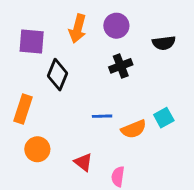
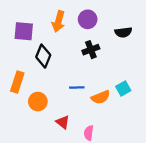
orange circle: (37, 149) -> (38, 102), moved

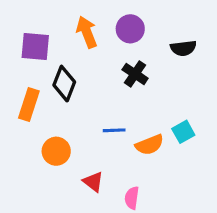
orange arrow: (58, 21) -> (87, 32), turned 144
black cross: (91, 50) -> (135, 74), turned -35
orange rectangle: (17, 82) -> (29, 105), moved

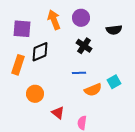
black diamond: (64, 84) -> (40, 52), turned 45
blue line: (114, 130) -> (79, 73), moved

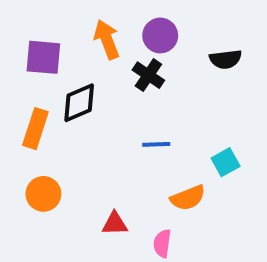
black cross: (84, 46) -> (148, 75), moved
orange semicircle: (93, 90) -> (188, 198), moved
orange circle: (35, 94) -> (43, 194), moved
red triangle: (58, 113) -> (115, 224), turned -40

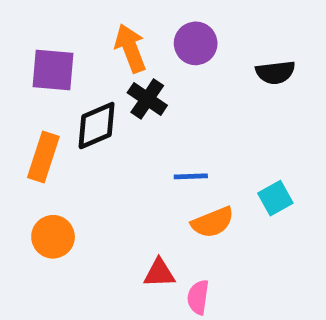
black cross: (148, 75) -> (147, 99), moved
orange semicircle: (188, 198) -> (213, 222), moved
red triangle: (115, 224) -> (159, 273), moved

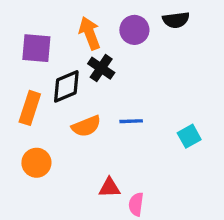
black semicircle: (275, 72) -> (176, 20), moved
orange semicircle: (213, 222) -> (86, 126), moved

